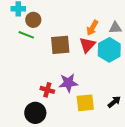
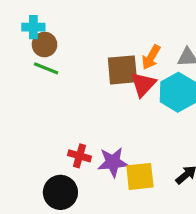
brown circle: (33, 20) -> (45, 45), moved
brown square: (60, 45) -> (122, 70), moved
purple star: (68, 83) -> (113, 162), moved

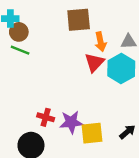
orange arrow: (151, 57) -> (100, 42), turned -42
brown square: (122, 70) -> (79, 20), moved

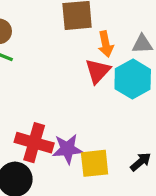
red cross: (46, 117) -> (34, 143), size x1.6

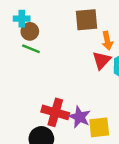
purple star: (67, 149) -> (80, 117), turned 30

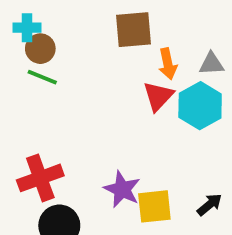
red cross: (55, 112) -> (40, 178), moved, turned -36

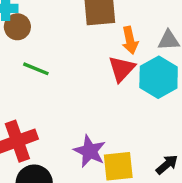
green line: (42, 77) -> (36, 69), moved

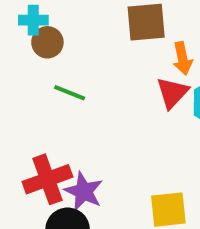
purple star: (90, 151) -> (84, 191), moved

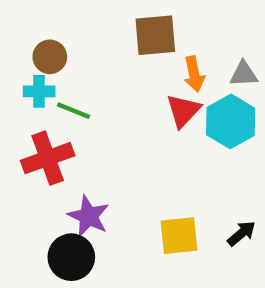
cyan cross: (33, 20) -> (39, 91), moved
red cross: (47, 179) -> (48, 158), moved

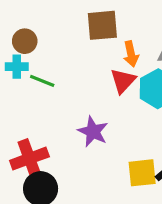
red cross: (48, 158) -> (29, 159), moved
purple star: (89, 216) -> (93, 132), moved
yellow square: (179, 236) -> (142, 173), moved

